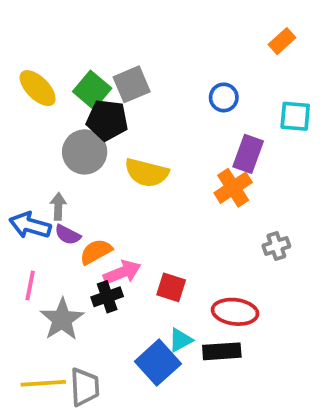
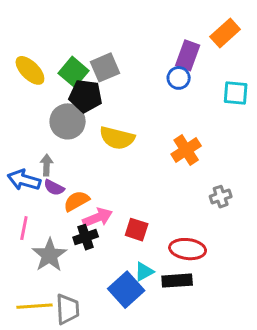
orange rectangle: (282, 41) -> (225, 33), size x1.4
purple rectangle: (248, 154) -> (188, 55), moved

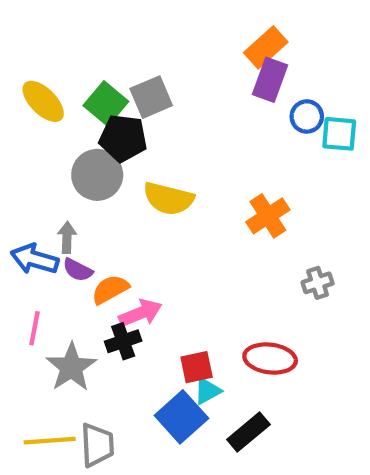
orange rectangle: (225, 33) -> (266, 47), moved
blue circle: (179, 78) -> (307, 117), moved
red square: (137, 230) -> (197, 367), moved, turned -30
black rectangle: (177, 281) -> (248, 432), moved, turned -36

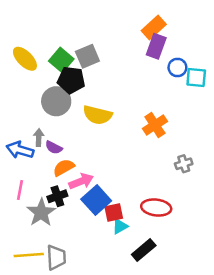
purple semicircle: (78, 270) -> (54, 148), moved
black cross: (123, 341) -> (57, 196), moved
blue square: (181, 417) -> (96, 200), moved

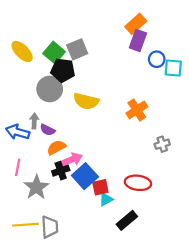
black cross: (57, 196) -> (61, 171), moved

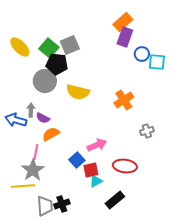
pink arrow: (72, 160) -> (97, 145), moved
pink line: (18, 167) -> (36, 152), moved
black cross: (61, 171) -> (62, 204), moved
blue square: (85, 176) -> (77, 160), size x0.7
yellow line: (25, 225) -> (23, 186), moved

